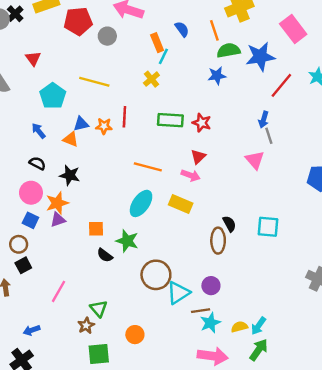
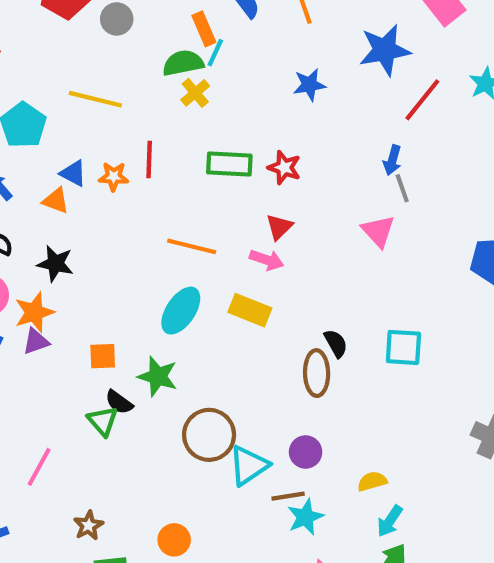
green semicircle: (229, 50) -> (183, 63), moved
blue triangle: (81, 124) -> (73, 173), turned 42
green triangle: (99, 309) -> (103, 421), moved
yellow semicircle: (239, 327) -> (372, 481), moved

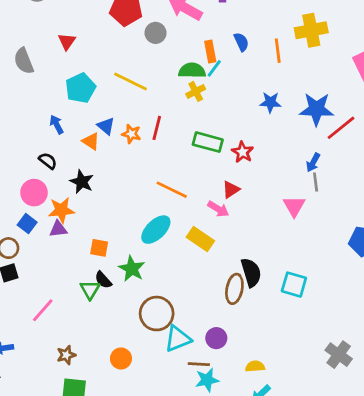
blue star: (385, 50) -> (317, 109), moved
black semicircle: (336, 343) -> (251, 272), size x1.5
orange circle: (174, 540) -> (121, 359), moved

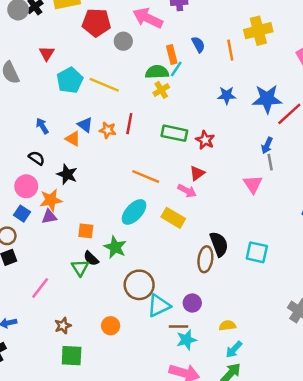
cyan pentagon: (80, 88) -> (70, 80), moved

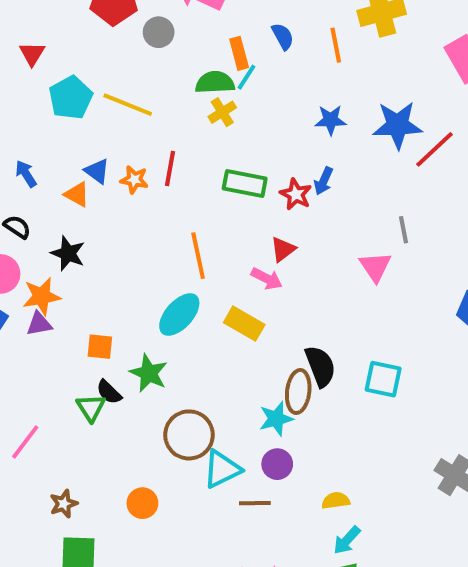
blue arrow: (267, 145) -> (324, 181), moved
orange line: (146, 177) -> (198, 256), turned 56
cyan star: (186, 340) -> (276, 419), moved

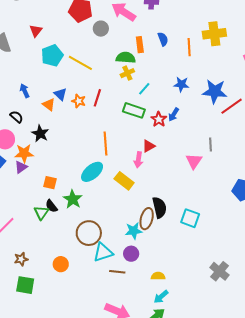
cyan line: (247, 77) -> (144, 89), moved
pink arrow: (267, 279) -> (138, 160), turned 63
purple triangle: (39, 324) -> (21, 167), turned -32

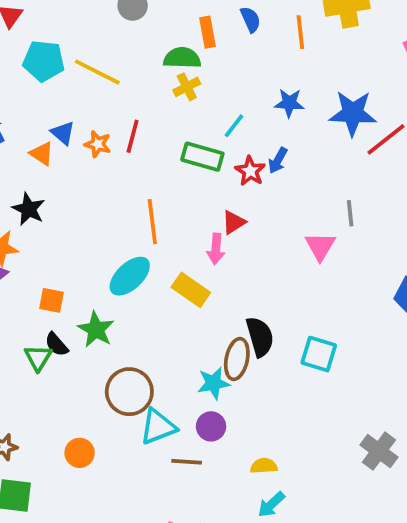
cyan pentagon: (52, 55) -> (44, 61), turned 30
cyan line: (144, 89) -> (234, 126), moved

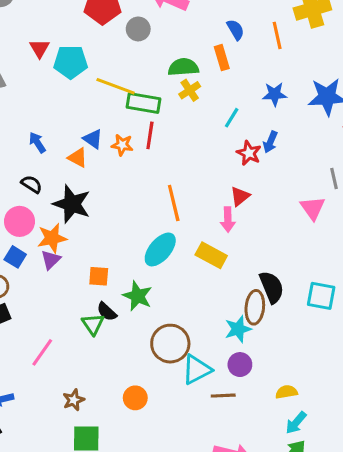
orange rectangle: (208, 32) -> (222, 58), moved
cyan pentagon: (44, 61) -> (71, 62), moved
green rectangle: (202, 157) -> (143, 103), moved
black star: (29, 209) -> (72, 204), size x1.4

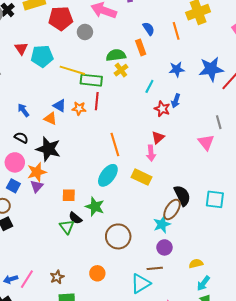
brown ellipse: (255, 307) -> (172, 209), turned 30
pink line: (42, 352) -> (27, 279), moved
cyan triangle: (197, 370) -> (141, 284), moved

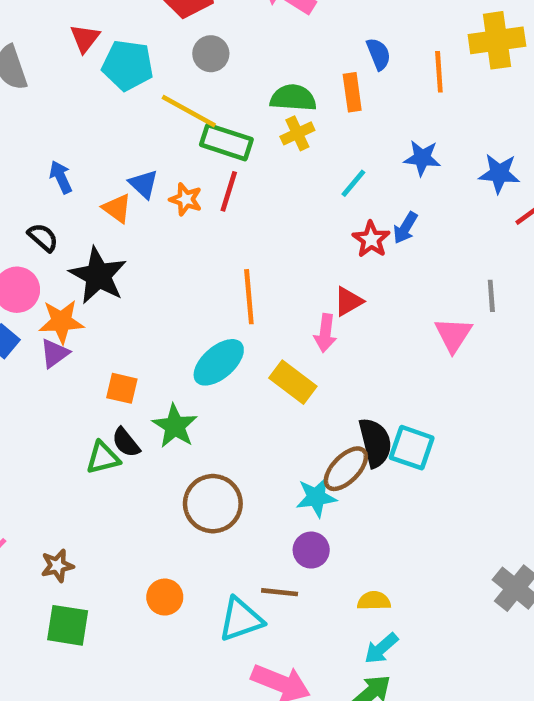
gray circle: (85, 32) -> (211, 54), moved
blue star: (211, 69) -> (499, 173), size x0.7
cyan square: (215, 199) -> (412, 448), moved
green triangle: (67, 227) -> (103, 458), turned 42
orange circle: (97, 273) -> (165, 597), moved

